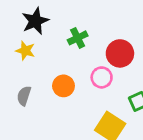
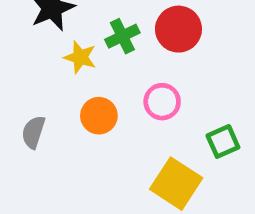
yellow star: (25, 51) -> (80, 57), moved
red circle: (120, 53) -> (178, 29), moved

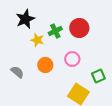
gray semicircle: (33, 132) -> (17, 72), turned 112

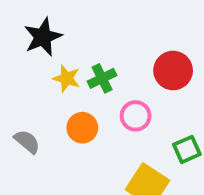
red circle: (79, 28) -> (173, 70), moved
green cross: (55, 31) -> (102, 78), moved

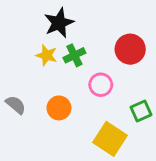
black star: (43, 37) -> (59, 23), moved
orange circle: (82, 128) -> (59, 108), moved

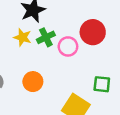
pink circle: (101, 85) -> (68, 46), moved
green square: (141, 111) -> (102, 84), turned 30

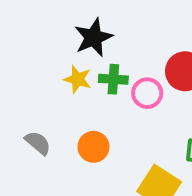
green cross: (46, 37) -> (113, 79), turned 30

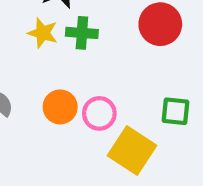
pink circle: (147, 93) -> (99, 113), moved

